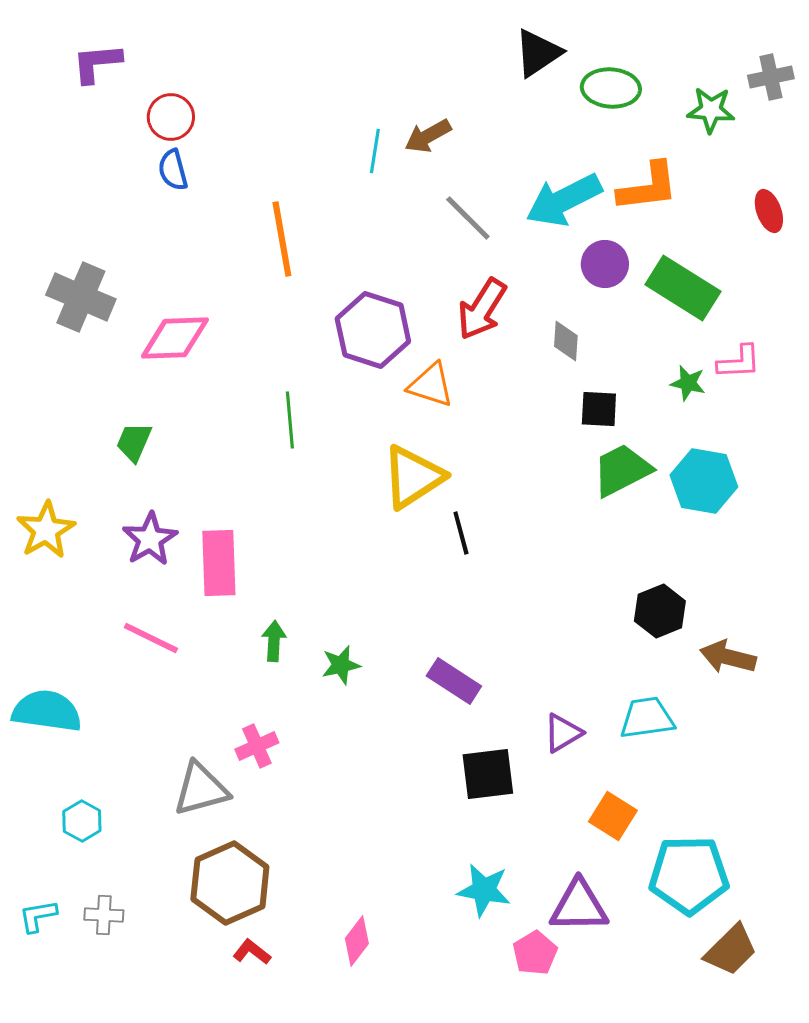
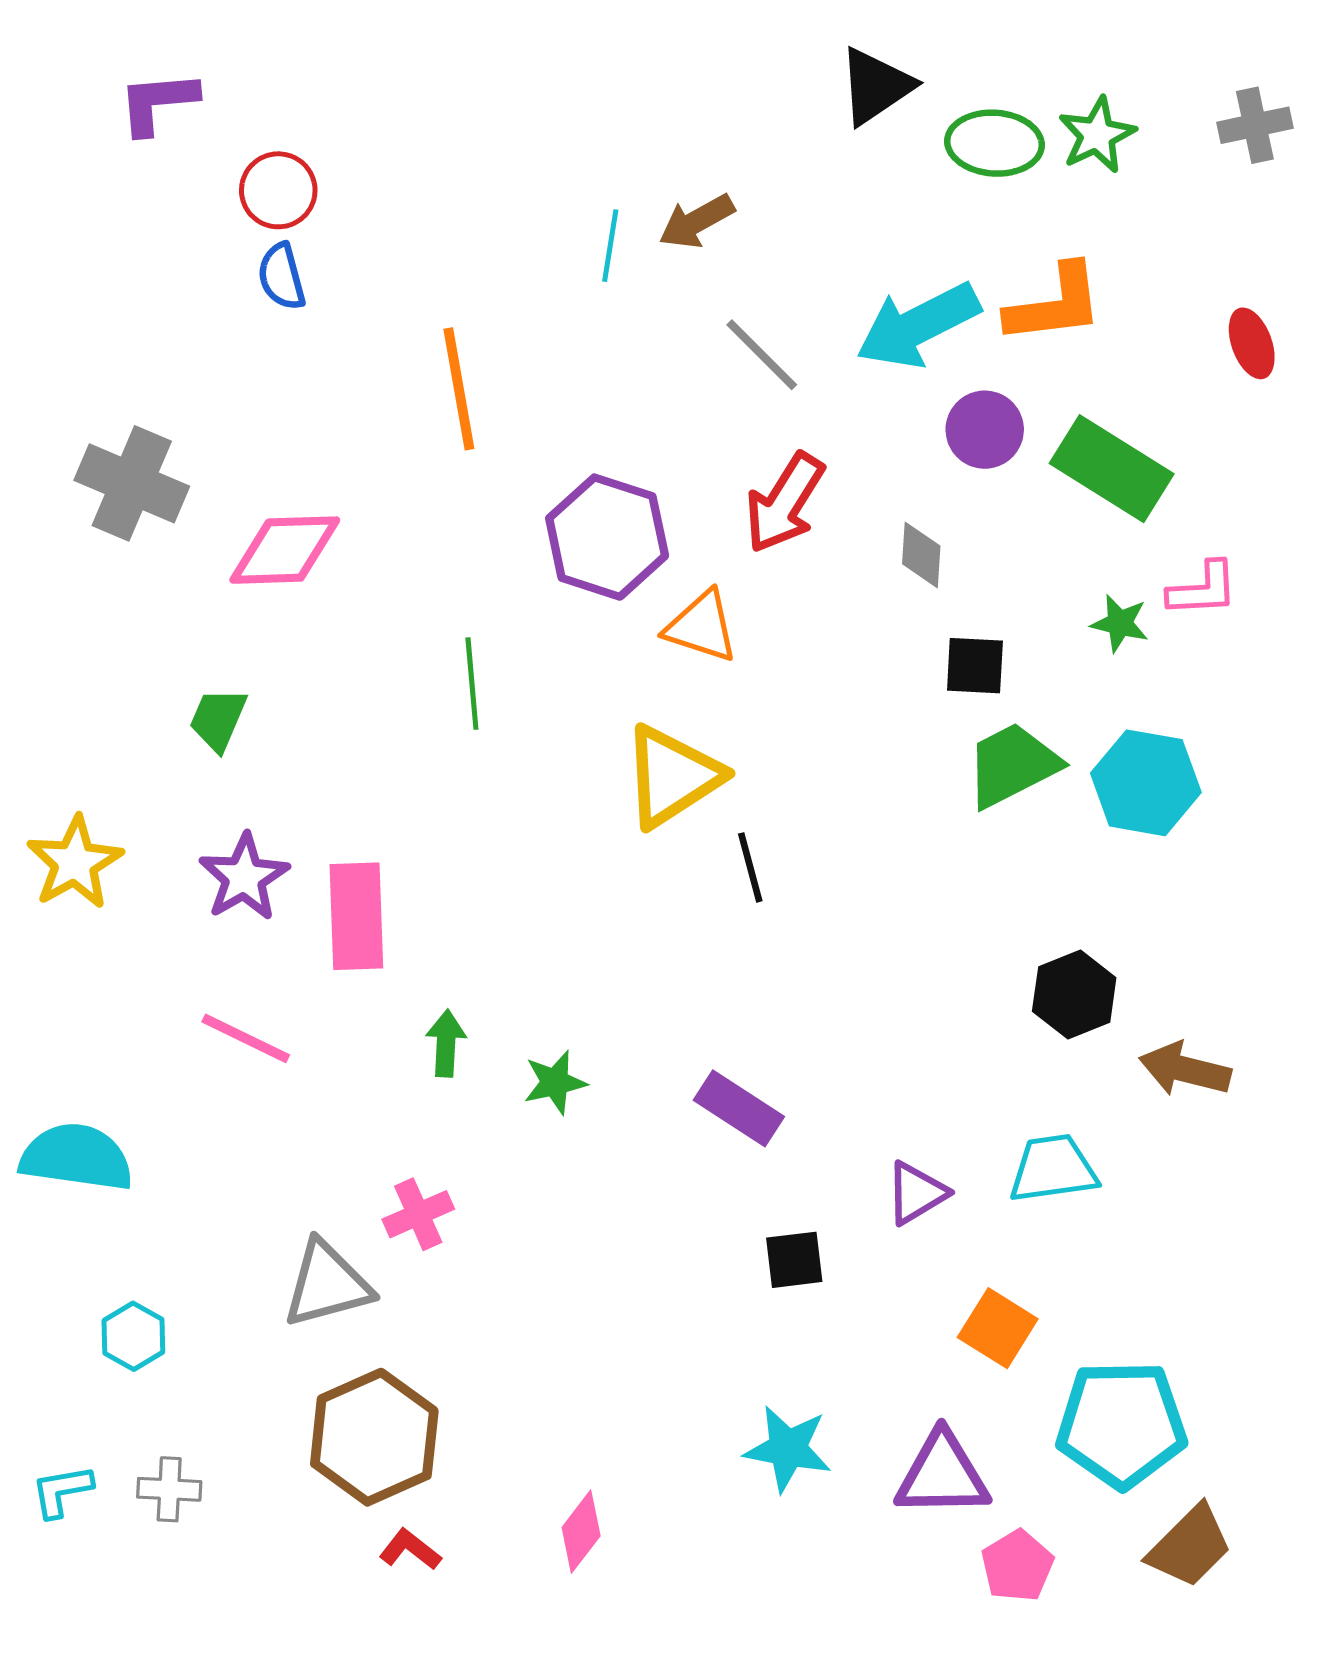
green star: (711, 110) -> (1097, 135), moved, turned -30
black square: (488, 774) -> (794, 1260), size x0.7
pink pentagon: (535, 953) -> (1017, 1566), moved

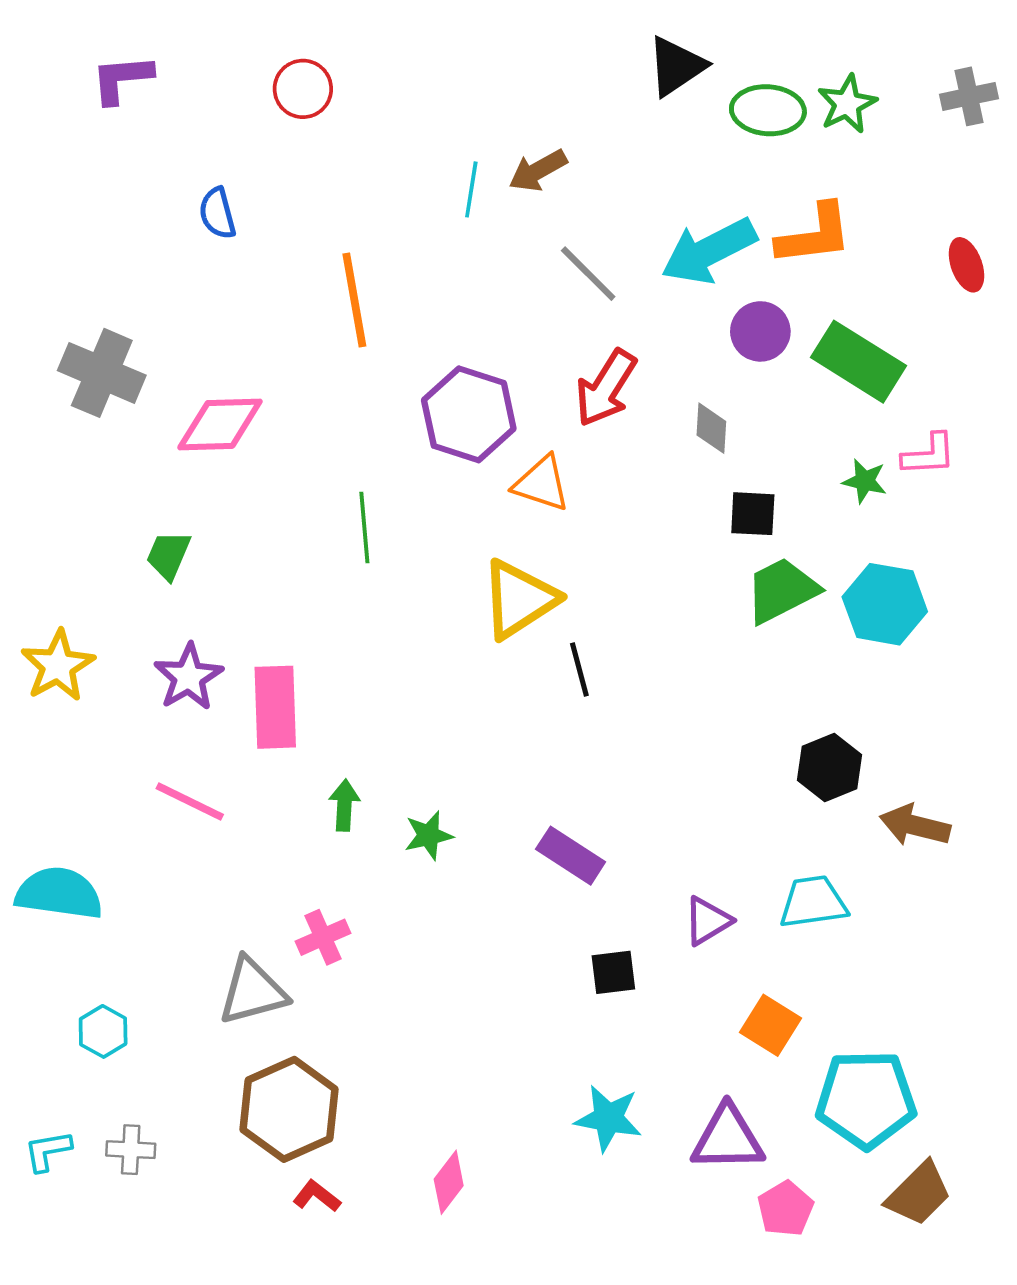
red circle: (278, 190) -> (303, 89), moved

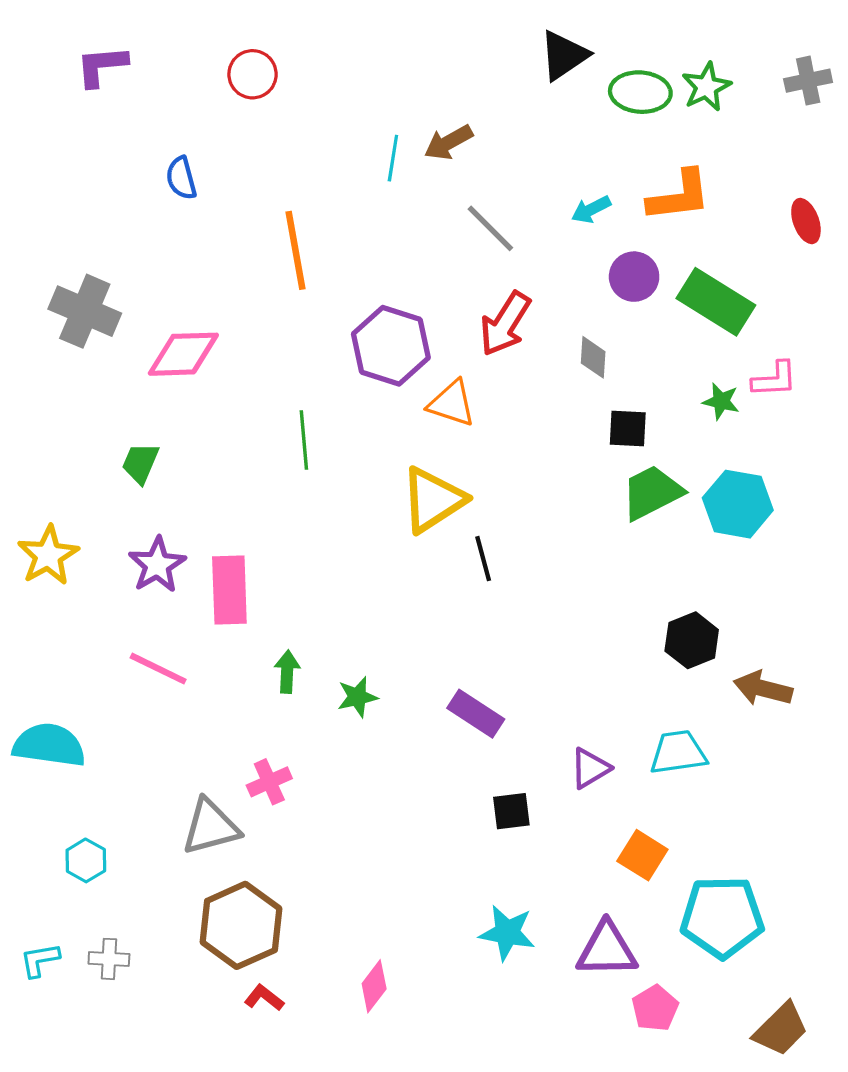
cyan arrow: (709, 251) -> (591, 209), size x0.5
brown trapezoid: (919, 1194) -> (781, 1029), moved

